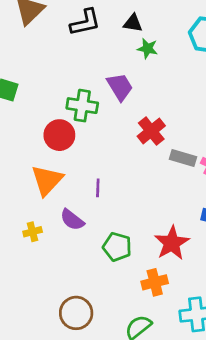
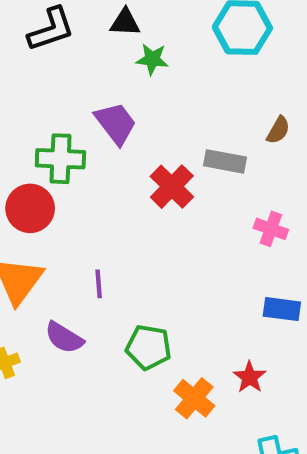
gray rectangle: (183, 158) -> (225, 161), moved
red star: (172, 243) -> (250, 377), moved, size x0.6
green pentagon: (117, 247) -> (149, 347), moved
orange cross: (155, 282) -> (194, 398), moved, turned -30

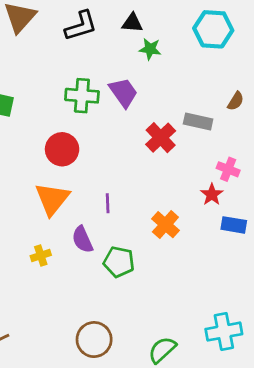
green cross: (60, 159) -> (82, 96), moved
purple semicircle: (64, 338) -> (82, 240), turned 32
green pentagon: (149, 347) -> (119, 262), moved
red star: (250, 377) -> (212, 194), moved
orange cross: (194, 398) -> (165, 225), moved

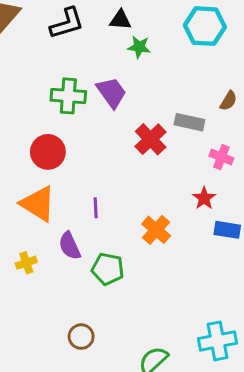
pink cross: (228, 169) -> (221, 157), moved
orange triangle: (52, 199) -> (38, 204), turned -36
brown circle: (94, 340) -> (81, 337), moved, size x0.7

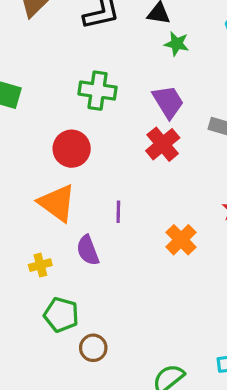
purple trapezoid: (111, 92) -> (168, 102), moved
red cross: (151, 139) -> (163, 144), moved
green pentagon: (108, 269) -> (61, 315), moved

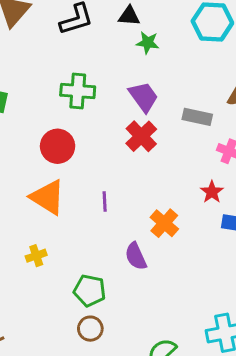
purple semicircle: (88, 250) -> (136, 256), moved
green pentagon: (61, 315) -> (90, 290), moved

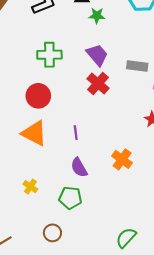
orange cross: (164, 223) -> (122, 159), moved
yellow cross: (36, 256) -> (30, 187), moved, turned -32
purple semicircle: (136, 256) -> (79, 167), moved
brown circle: (90, 329) -> (52, 233), moved

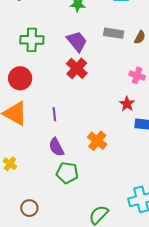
gray rectangle: (137, 66) -> (114, 33), moved
green pentagon: (70, 198) -> (67, 173), moved

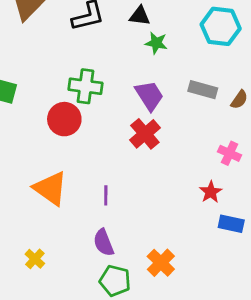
red circle: (20, 78) -> (64, 119), moved
orange cross: (97, 141) -> (161, 263), moved

